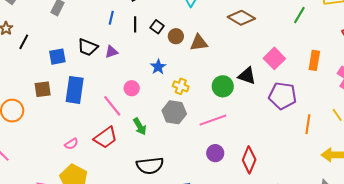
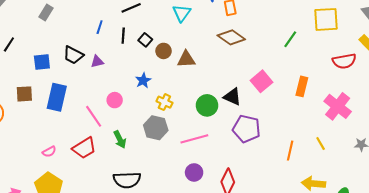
purple pentagon: (283, 96) -> (246, 129), moved

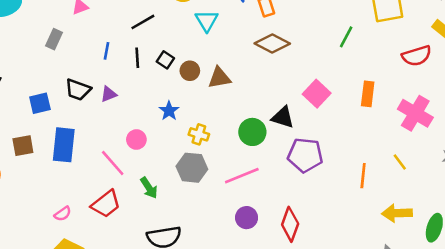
gray rectangle: (46, 12) -> (54, 39), moved

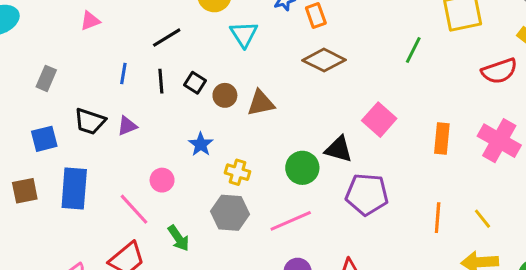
gray rectangle: (54, 39) -> (46, 78), moved
orange rectangle: (368, 94) -> (442, 138), moved
yellow line: (400, 162) -> (482, 219), moved

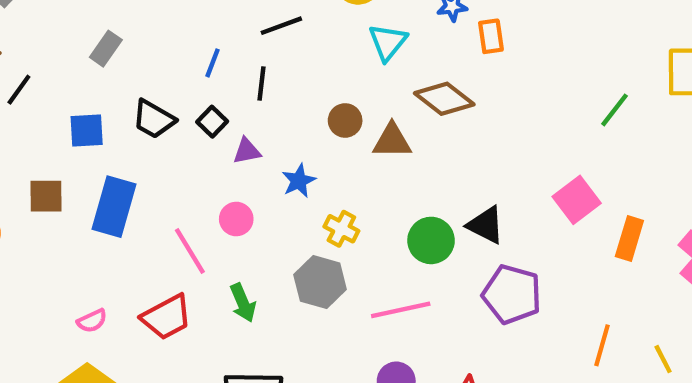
brown diamond: (324, 60) -> (444, 99), moved
black square: (195, 83) -> (212, 122), moved
pink square: (379, 120) -> (577, 200), moved
purple triangle: (127, 126) -> (247, 151), moved

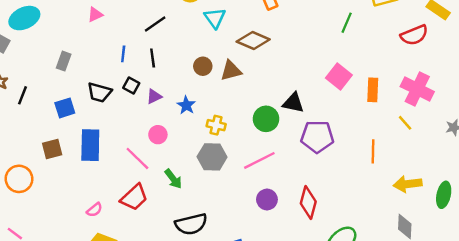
yellow line: (663, 359) -> (405, 123), moved

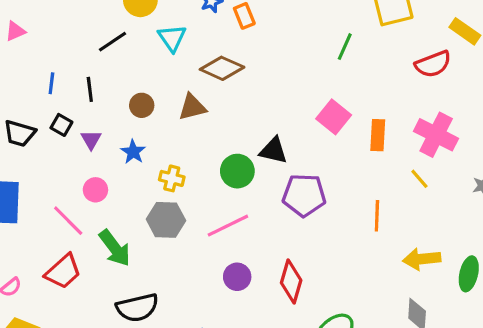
black line: (155, 24) -> (112, 42), moved
brown circle: (203, 66) -> (142, 105), moved
purple triangle: (154, 96) -> (91, 140), turned -35
green arrow: (173, 179) -> (115, 248), size x1.4

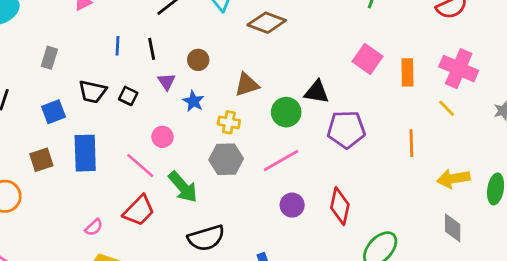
brown triangle: (192, 107) -> (247, 85), moved
black square: (61, 125) -> (128, 96), moved
purple triangle: (91, 140) -> (167, 82), moved

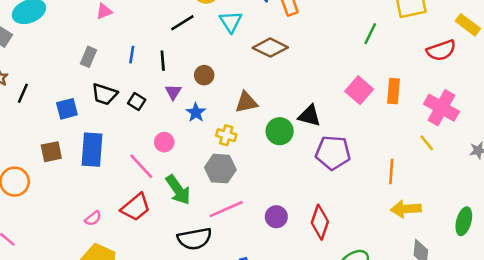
gray rectangle: (49, 58) -> (89, 57), moved
orange rectangle: (407, 72) -> (394, 91), moved
pink line: (281, 161) -> (226, 209), moved
yellow arrow: (453, 179) -> (406, 209), moved

